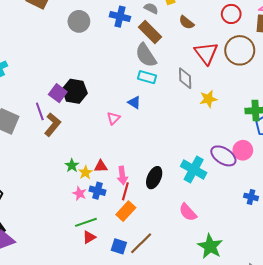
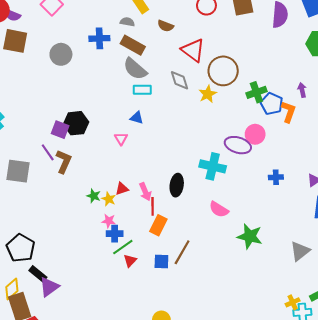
brown circle: (240, 50) -> (223, 71), moved
blue cross: (97, 191) -> (115, 234), moved

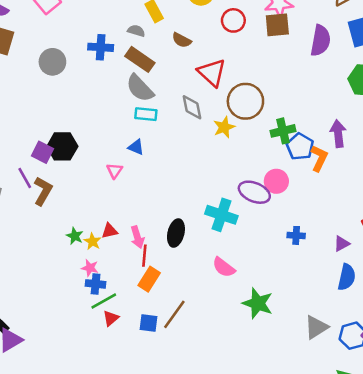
purple arrow: (302, 90) -> (338, 134), size x1.5

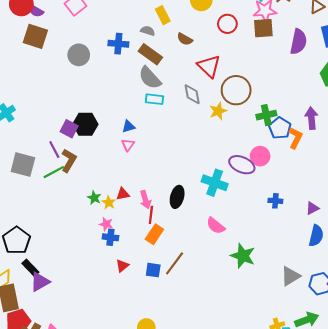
blue triangle: (136, 147) -> (128, 126), moved, turned -40
green line: (104, 301) -> (54, 172), moved

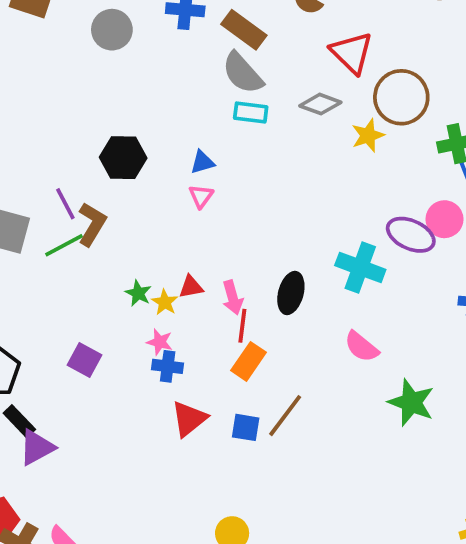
gray diamond: (192, 94) -> (320, 104), turned -60
purple square: (69, 129) -> (84, 360), moved
red triangle: (122, 266) -> (189, 419), size x1.5

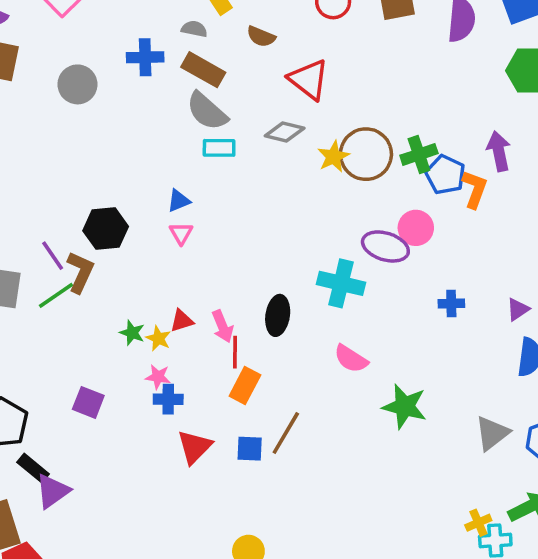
brown circle: (401, 97) -> (366, 154), moved
black hexagon: (123, 158) -> (106, 229), moved

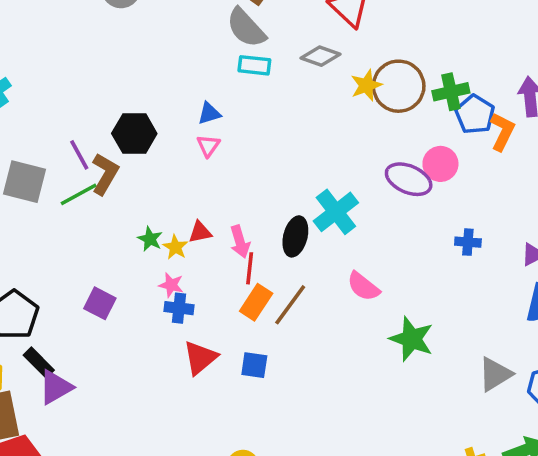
cyan cross: (341, 283) -> (336, 212), moved, turned 33
brown line: (286, 433) -> (290, 305), moved

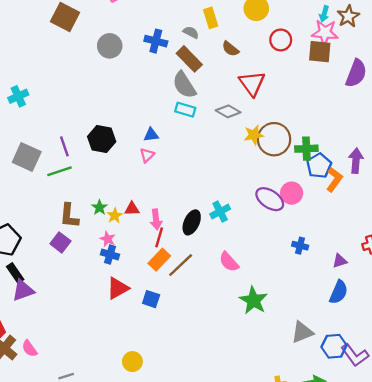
brown L-shape: (105, 174) -> (69, 216), moved, turned 145
cyan cross: (336, 212) -> (220, 212), size x0.7

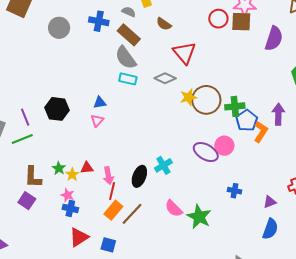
red circle: (281, 40) -> (218, 19), moved
green star: (253, 300) -> (199, 217), moved

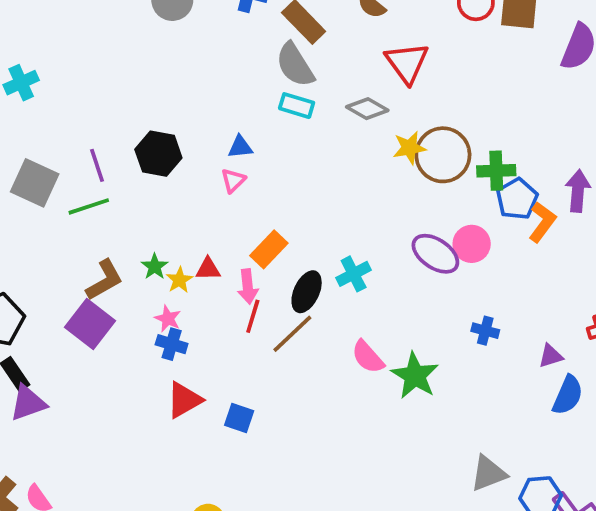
brown L-shape: (33, 177) -> (104, 280), turned -125
purple square: (27, 201) -> (90, 324), size x1.4
orange rectangle: (113, 210) -> (269, 249), moved
brown line: (132, 214) -> (292, 334), moved
blue semicircle: (270, 229) -> (568, 395), moved

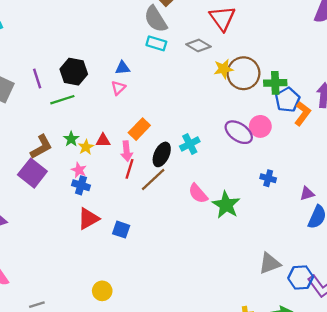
green line: (89, 206) -> (62, 100), moved

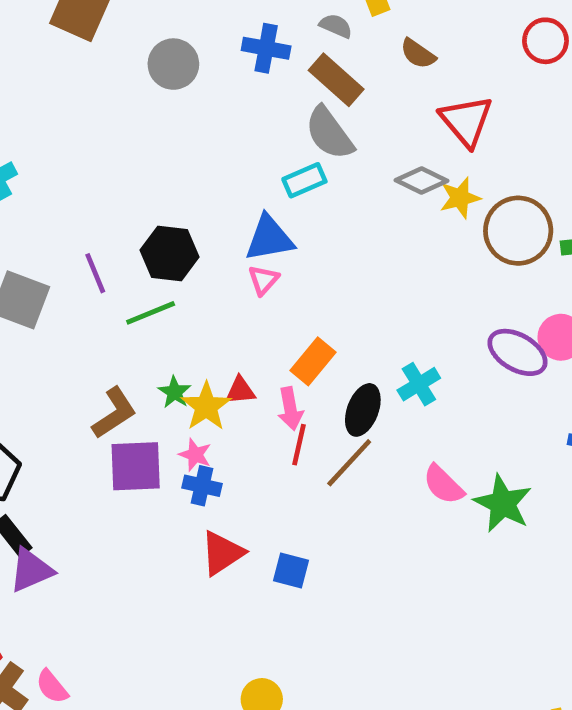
cyan rectangle: (156, 43) -> (304, 180), moved, turned -36
blue triangle: (123, 68) -> (269, 238), size x1.6
yellow star: (223, 69) -> (460, 198), moved
yellow star: (86, 147) -> (206, 406), size x1.5
purple square: (32, 173) -> (136, 466), moved, turned -36

